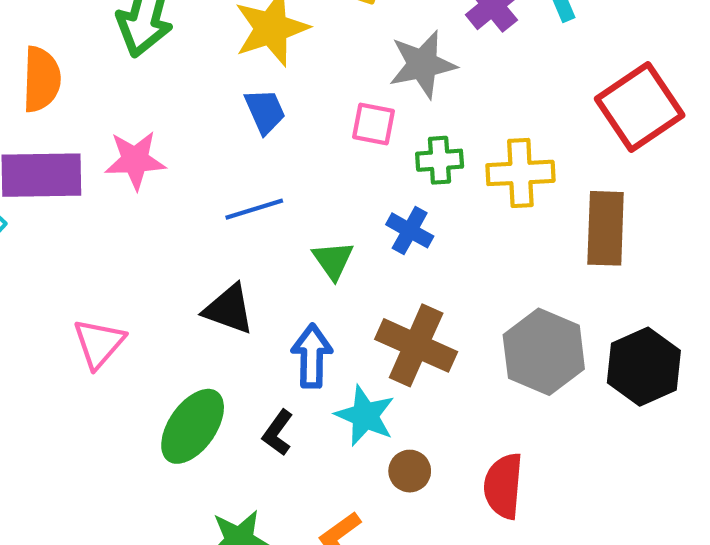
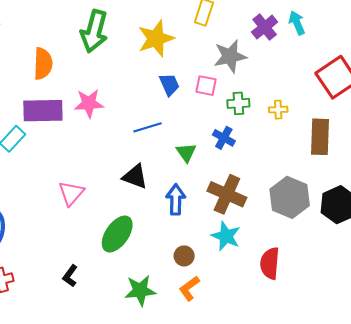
blue trapezoid: (265, 111) -> (169, 85), moved
yellow cross: (520, 173) -> (278, 110), size x0.6
cyan star: (365, 416) -> (226, 236), moved
black L-shape: (278, 433) -> (70, 276), moved
brown circle: (410, 471) -> (184, 256), moved

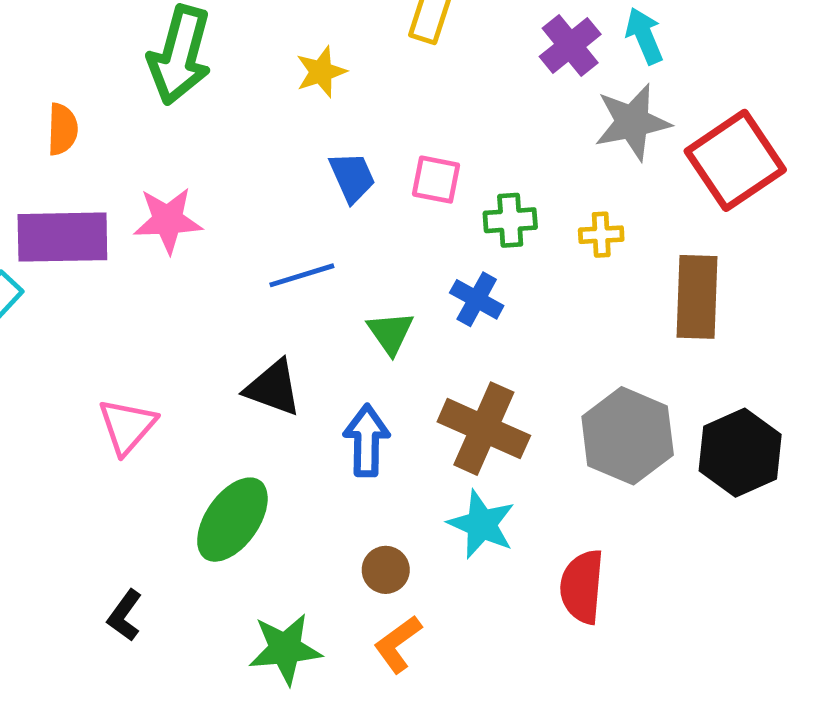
yellow star: (156, 39) -> (321, 72), size x0.6
gray star: (230, 56) -> (632, 122), moved
orange semicircle: (43, 64) -> (62, 129), size x0.7

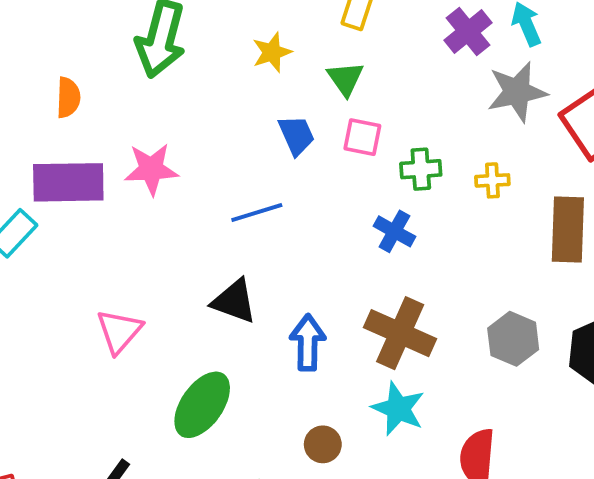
green triangle: (390, 333) -> (345, 79), moved
gray hexagon: (628, 436) -> (513, 339), size x0.7

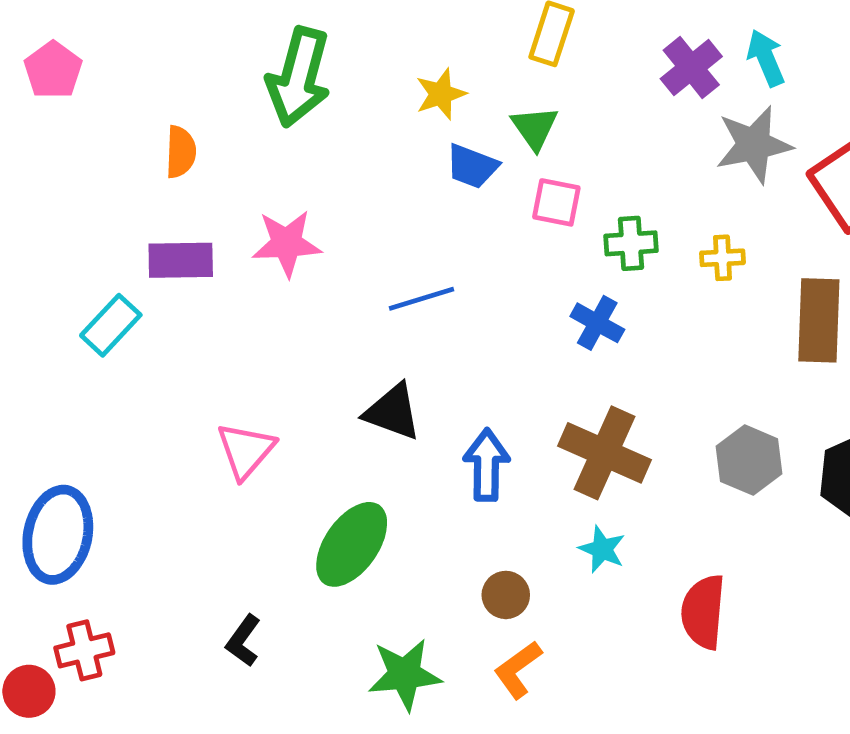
blue trapezoid: (296, 135) -> (472, 166), moved, turned 135
purple rectangle: (68, 182) -> (181, 260), size x0.7
cyan star: (398, 409) -> (602, 549), size x0.7

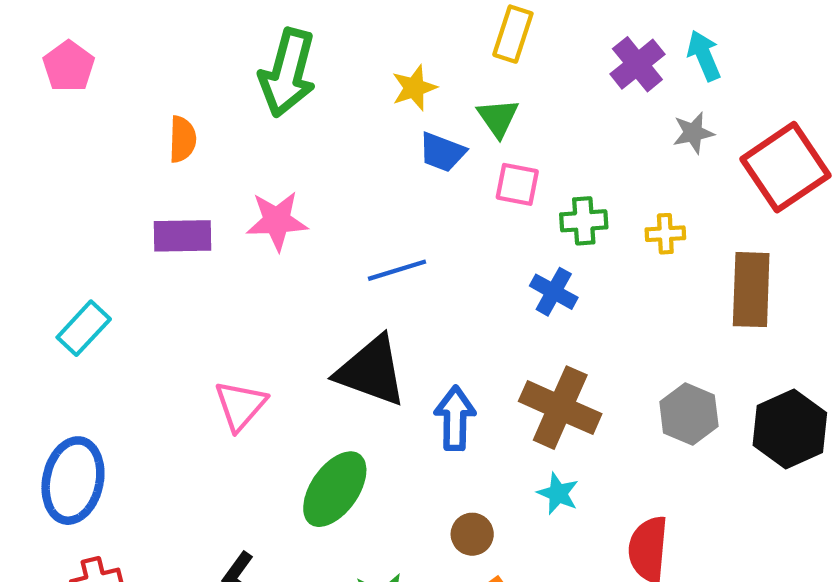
gray star: (754, 145) -> (693, 133), size x0.6
cyan rectangle: (111, 325) -> (84, 328), moved
black triangle: (393, 412) -> (371, 371), size x1.4

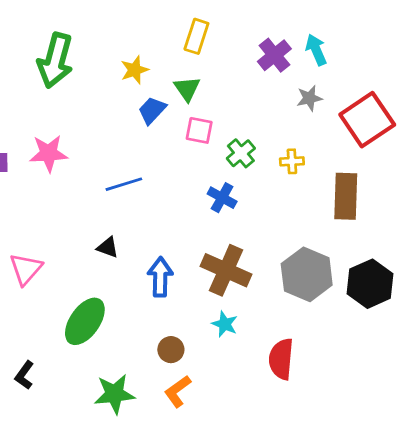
blue trapezoid: (442, 152) -> (152, 110), turned 112
green cross: (584, 221) -> (241, 153), turned -36
black triangle: (371, 371) -> (108, 247), size x0.5
gray hexagon: (689, 414) -> (307, 274), size x1.4

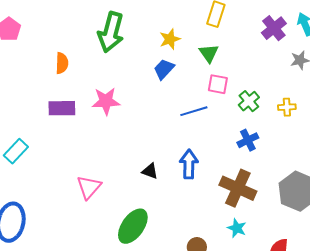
blue trapezoid: (152, 110) -> (164, 69), moved
blue line: (124, 184) -> (194, 111), moved
blue cross: (222, 198) -> (248, 140), moved, turned 35
blue arrow: (160, 277) -> (189, 164), moved

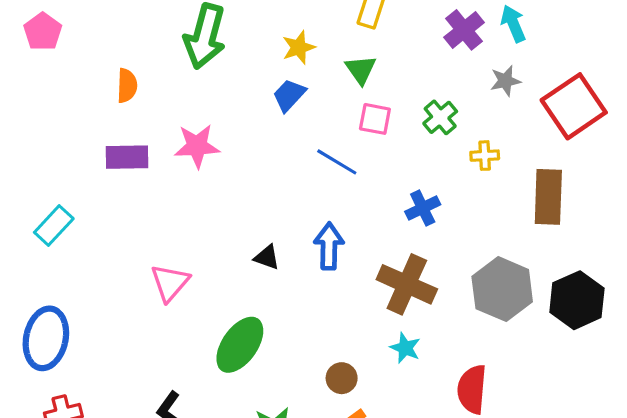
green cross: (249, 101) -> (440, 117), moved
blue line: (194, 111) -> (337, 162), turned 48

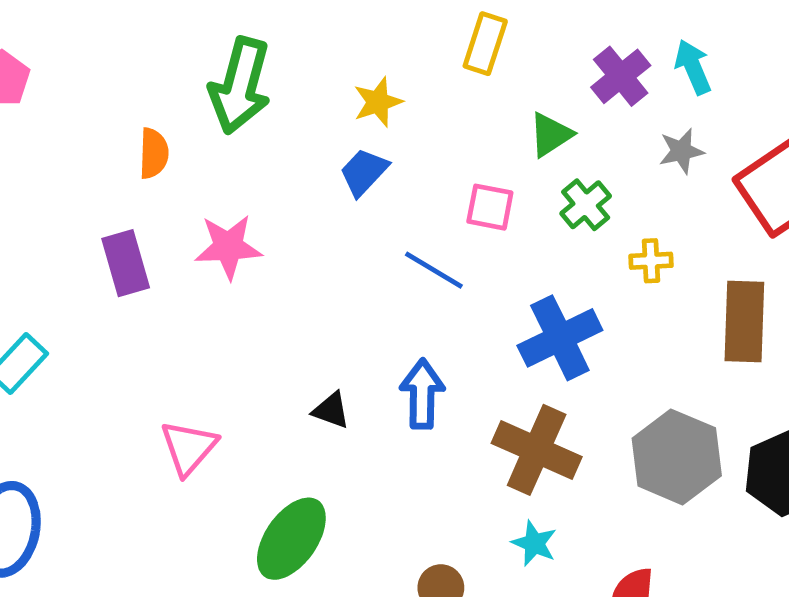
green triangle: (361, 70) -> (551, 135), moved, turned 32
orange semicircle: (127, 86) -> (154, 153), moved
purple rectangle: (127, 157) -> (126, 263), turned 75
blue cross: (423, 208) -> (560, 338), size x1.6

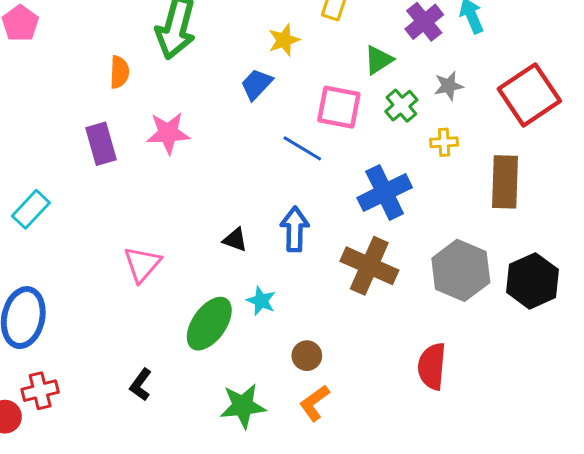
yellow star: (378, 102) -> (284, 40), moved
gray star: (681, 151) -> (449, 86), moved
pink square: (490, 207) -> (339, 107), size x1.4
cyan star: (534, 543) -> (261, 301), moved

